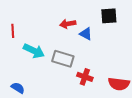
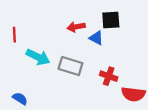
black square: (109, 16) -> (111, 20), moved
red cross: (85, 77) -> (109, 76), moved

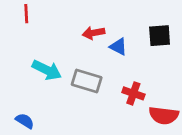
black square: (111, 20) -> (160, 36), moved
red line: (14, 35) -> (26, 14), moved

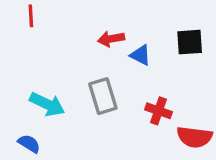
cyan arrow: (47, 70) -> (47, 104), moved
gray rectangle: (87, 81) -> (103, 96), turned 56

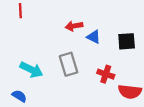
black square: (190, 42) -> (127, 41), moved

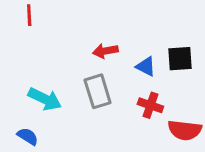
red arrow: (74, 26) -> (105, 51), moved
blue triangle: (94, 37) -> (146, 66), moved

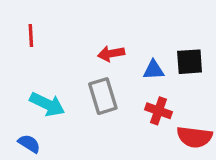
red line: (29, 15) -> (31, 36), moved
blue triangle: (146, 66) -> (154, 70), turned -30

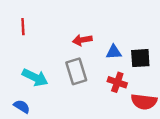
black square: (190, 62) -> (140, 58), moved

